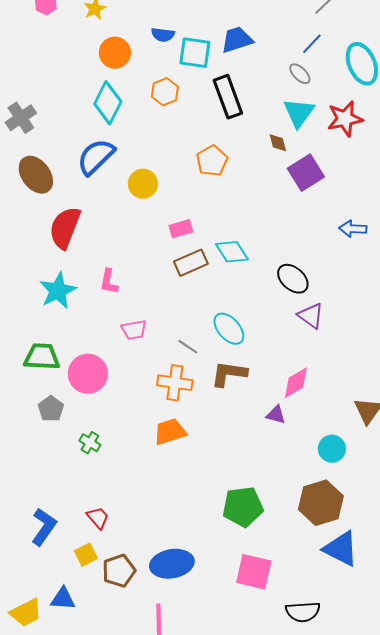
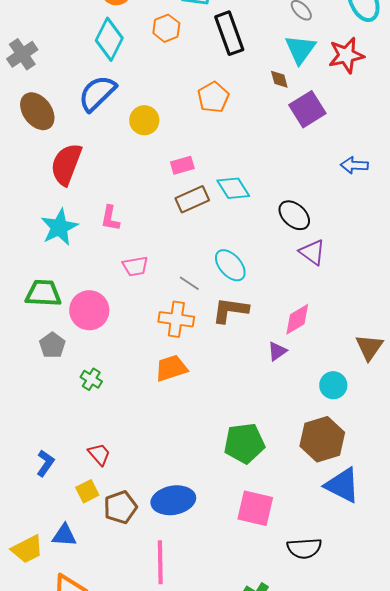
purple triangle: (276, 415) -> (277, 351), turned -50
blue L-shape: (44, 527) -> (45, 463), size x0.7

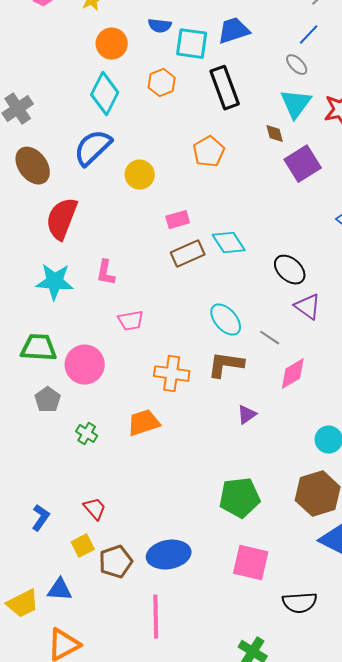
cyan star: (59, 227) -> (55, 282), turned 30
gray line: (189, 283) -> (270, 338), moved
purple triangle: (277, 351) -> (247, 415), moved
orange trapezoid: (171, 368) -> (144, 423), moved

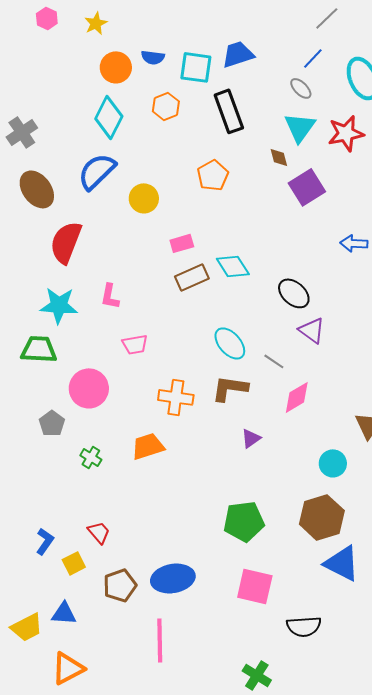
blue semicircle: (160, 26) -> (153, 57), moved
green trapezoid: (39, 348) -> (39, 349), moved
yellow square: (83, 546) -> (74, 563), moved

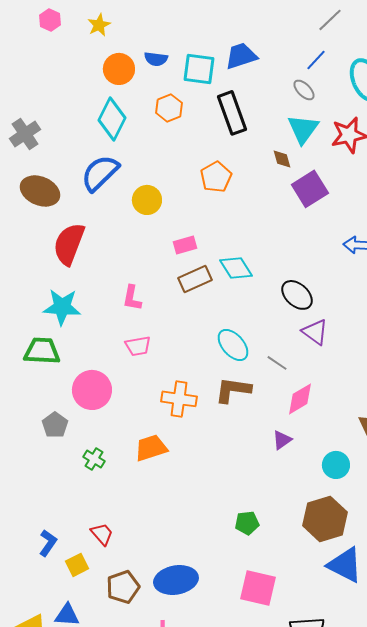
brown ellipse: (37, 189) -> (40, 191), turned -30
pink L-shape: (110, 296) -> (132, 298), moved
purple triangle: (251, 438) -> (282, 440), moved
green pentagon: (244, 521) -> (247, 523), size x0.6

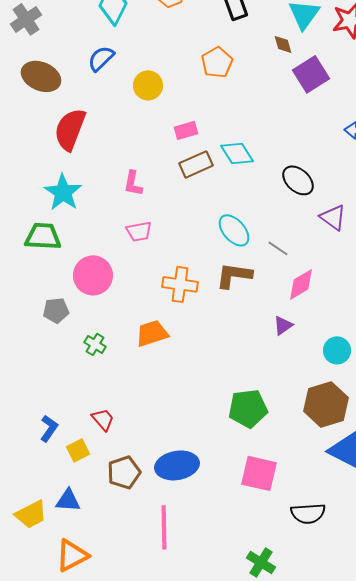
blue semicircle: (100, 173) -> (101, 58), size x0.7
cyan star: (62, 307) -> (63, 192), turned 30
purple triangle: (315, 332) -> (333, 217), moved
gray pentagon: (55, 425) -> (56, 310), turned 30
green pentagon: (247, 523) -> (248, 408), size x1.6

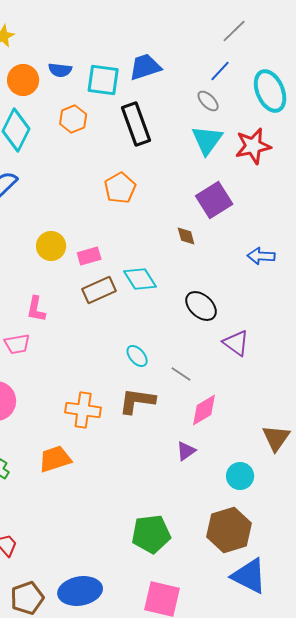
brown diamond: (283, 44) -> (186, 236), moved
yellow circle: (148, 85) -> (51, 246), moved
cyan ellipse: (234, 230) -> (137, 356), size x0.7
pink trapezoid: (139, 231) -> (17, 344), moved

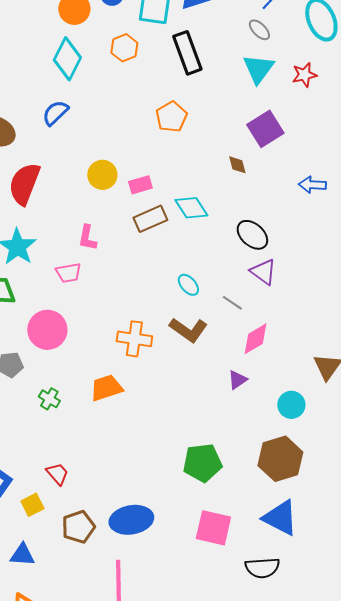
red star: (253, 146) -> (304, 75), size x0.7
purple triangle: (236, 343) -> (263, 272), moved
brown L-shape: (137, 401) -> (188, 330), turned -153
blue triangle: (249, 576) -> (280, 518), moved

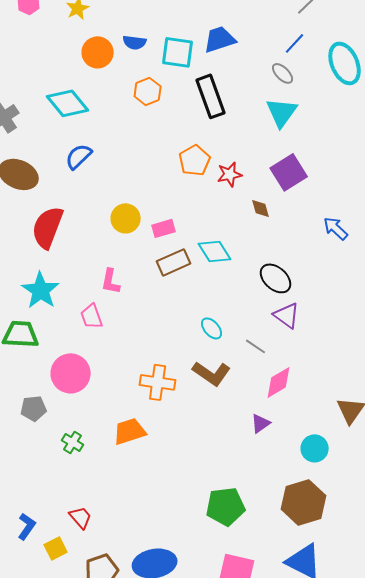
cyan diamond: (67, 59) -> (68, 103), moved, turned -66
red star: (304, 75) -> (230, 174), moved
blue arrow: (312, 185) -> (336, 228), turned 40
pink trapezoid: (68, 273) -> (92, 316), turned 80

